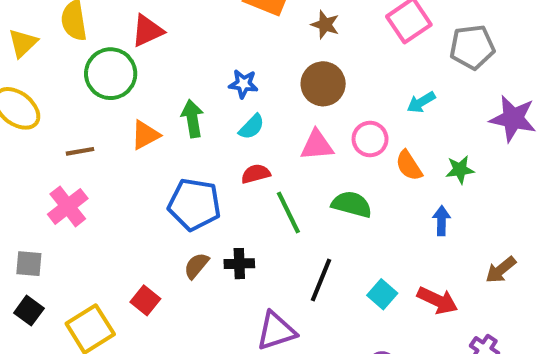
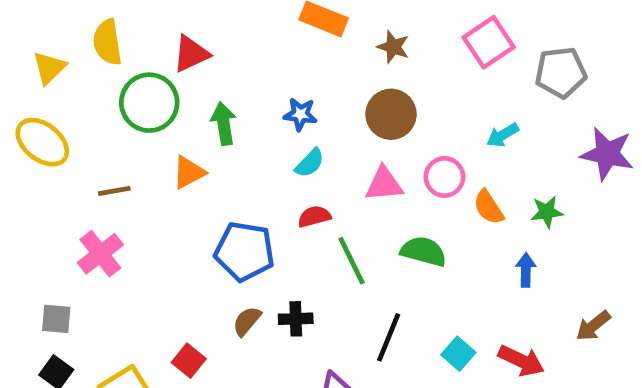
green arrow: (192, 119) -> (224, 124), moved

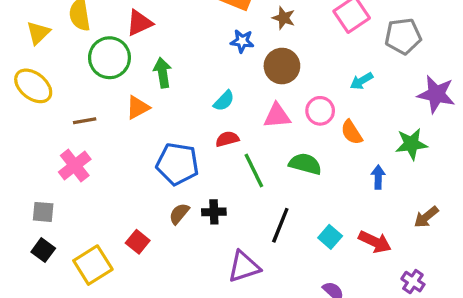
blue star: (300, 114) -> (242, 41), moved
green star: (547, 212) -> (411, 144), moved, size x1.4

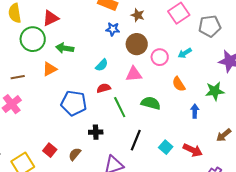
green arrow: (163, 73) -> (65, 48), turned -72
pink circle: (320, 111) -> (160, 57), moved
brown semicircle: (179, 214) -> (75, 154), moved

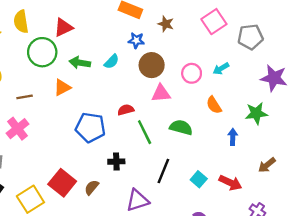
brown circle: (137, 44) -> (152, 65), moved
cyan semicircle: (102, 65) -> (112, 62), moved
red square: (50, 150) -> (62, 183), size x1.6

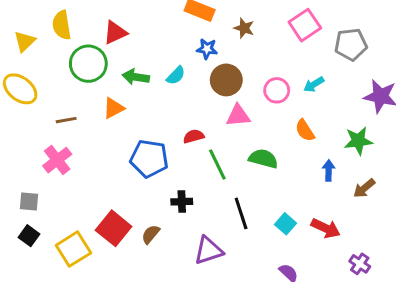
brown arrow: (267, 165) -> (364, 188), moved
black line: (163, 171) -> (241, 213), turned -40

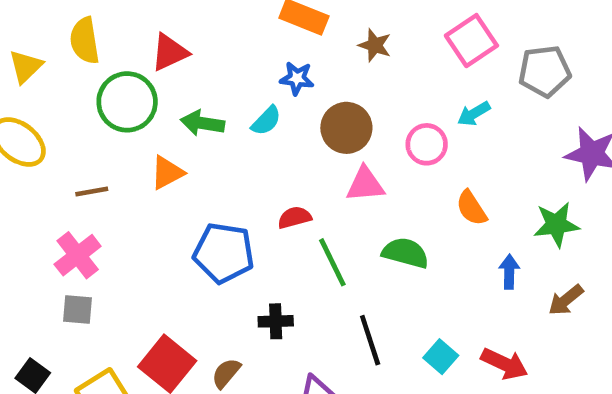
blue star: (207, 49) -> (297, 78), moved
cyan arrow: (314, 84) -> (474, 114), moved
gray square: (29, 202) -> (78, 309), moved

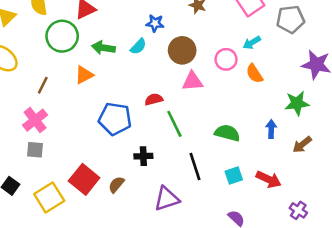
brown line: (92, 192) -> (43, 85), turned -54
orange semicircle: (471, 208) -> (254, 74), moved
green semicircle: (405, 253) -> (227, 133), moved
cyan square: (441, 357) -> (234, 176), turned 30

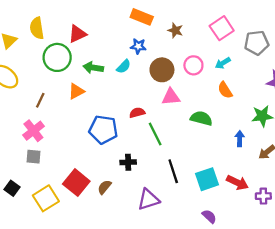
pink circle: (226, 59) -> (193, 65), moved
green semicircle: (227, 133) -> (201, 118), moved
cyan square: (234, 176) -> (207, 179), size x1.5
purple cross: (298, 210) -> (263, 196), moved, turned -35

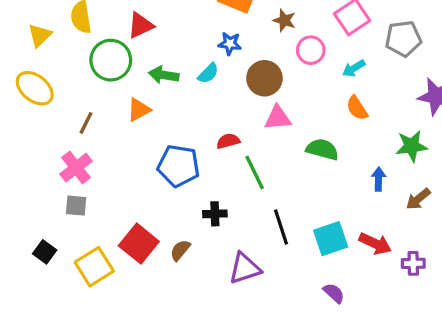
pink circle: (193, 65) -> (311, 50), moved

